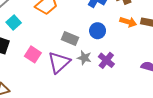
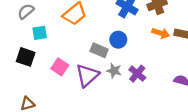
cyan square: (14, 23) -> (40, 33), turned 32
blue circle: (98, 31) -> (118, 40), moved

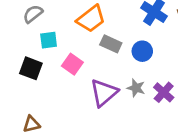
gray rectangle: (99, 50) -> (111, 44), moved
pink square: (60, 67) -> (72, 64), moved

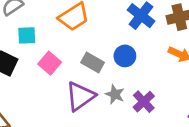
gray rectangle: (111, 44) -> (93, 62), moved

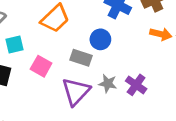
blue circle: (125, 56) -> (100, 39), moved

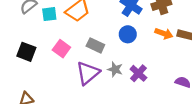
blue circle: (100, 39) -> (128, 34), moved
cyan square: (15, 44) -> (49, 14), moved

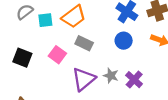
gray rectangle: (95, 45) -> (84, 43), moved

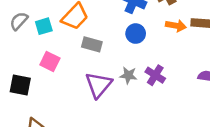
pink square: (57, 55) -> (50, 61), moved
black square: (22, 58) -> (20, 85), moved

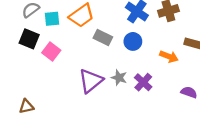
orange arrow: (176, 26) -> (169, 56), moved
gray rectangle: (92, 44) -> (103, 38), moved
black square: (20, 85) -> (29, 39), moved

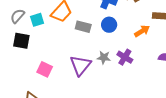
pink square: (51, 51) -> (45, 69), moved
orange arrow: (169, 56) -> (142, 31), turned -42

